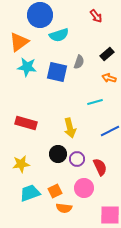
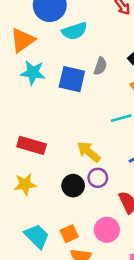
yellow arrow: (70, 128) -> (89, 152), turned 144
purple circle: (77, 159) -> (98, 178), moved
yellow star: (21, 164) -> (25, 184), moved
cyan trapezoid: (30, 193) -> (37, 236), turned 65

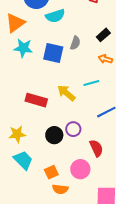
red rectangle: (32, 145) -> (36, 100), moved
yellow arrow: (89, 152) -> (66, 93), moved
cyan trapezoid: (37, 236) -> (23, 160), moved

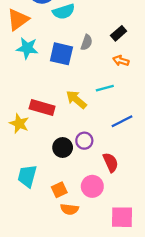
yellow star: (17, 134) -> (19, 124), moved, turned 30
cyan trapezoid: (23, 160) -> (27, 176), turned -120

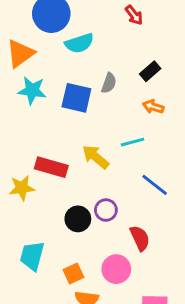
blue line: (122, 121) -> (155, 185), turned 65
yellow star: (19, 124) -> (22, 188), turned -30

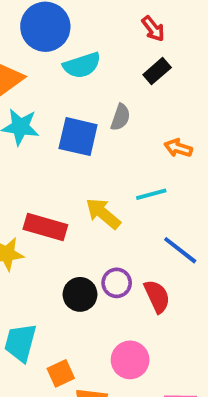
black rectangle: (150, 71) -> (157, 71), moved
red semicircle: (140, 238) -> (157, 296), moved
orange square: (73, 274) -> (61, 373), moved

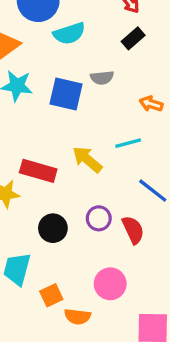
gray semicircle: (120, 117) -> (102, 78), turned 65
black circle: (80, 294) -> (53, 228), moved

